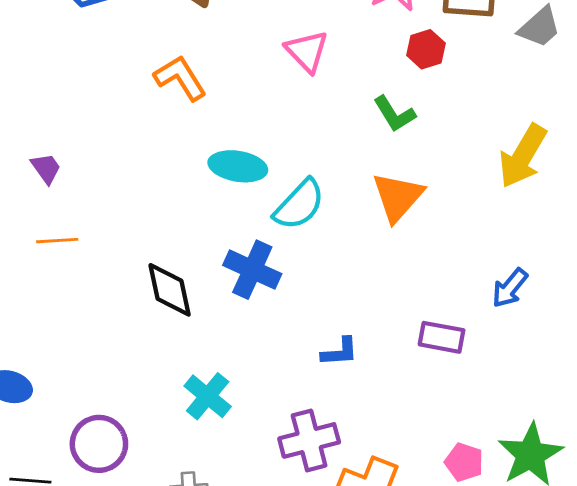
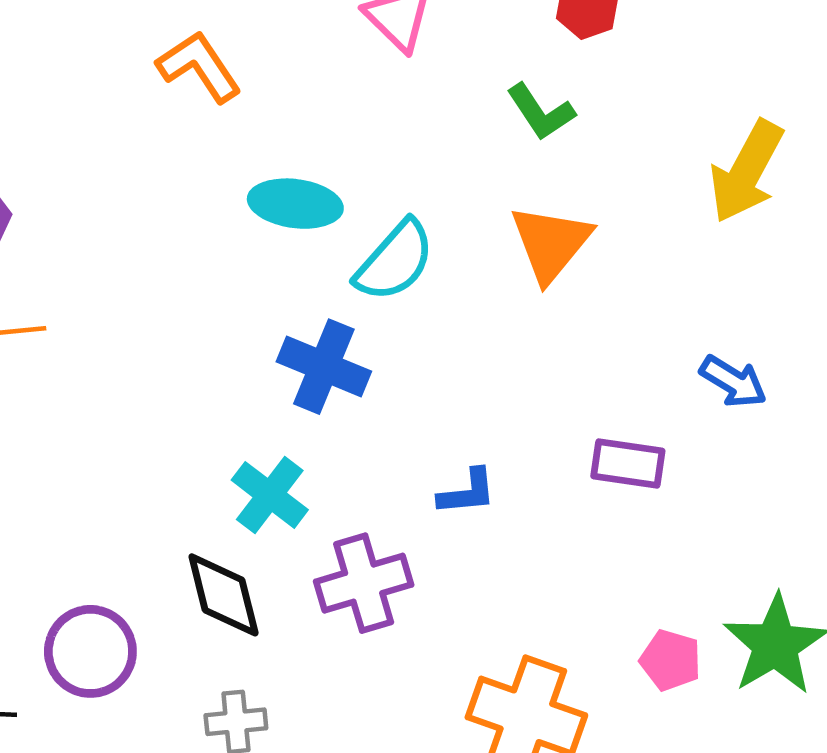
blue arrow: (510, 288) -> (733, 381), turned -96
black diamond: (170, 290) -> (224, 595), moved
cyan cross: (208, 396) -> (270, 495), moved
purple cross: (309, 440) -> (364, 583), moved

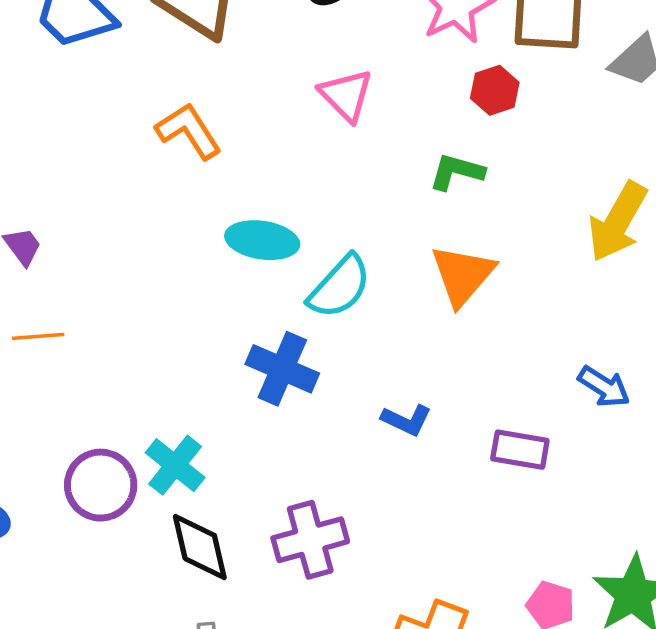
green L-shape: (541, 112) -> (457, 172), turned 138
blue L-shape: (467, 492) -> (407, 420), moved, turned 30
cyan cross: (270, 495) -> (175, 465), moved
purple circle: (90, 651) -> (101, 485), moved

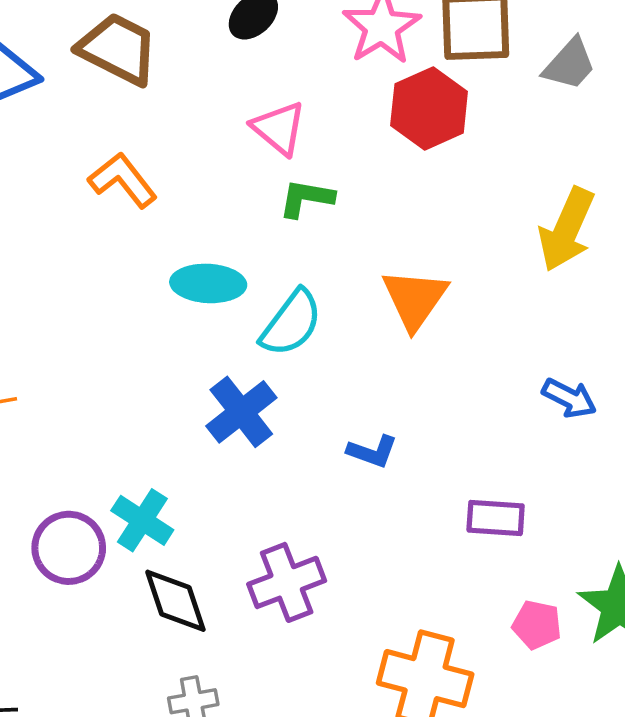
red hexagon: (495, 90) -> (429, 108), size x1.6
green L-shape: (457, 172) -> (306, 198), moved
blue cross: (282, 369) -> (241, 412), turned 34
purple rectangle: (520, 450) -> (496, 518), moved

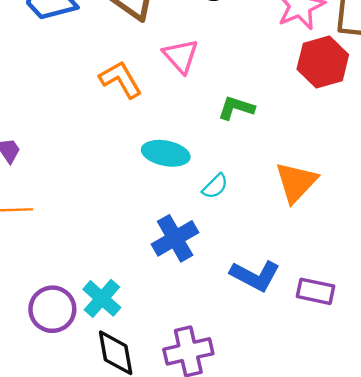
pink triangle: (279, 128) -> (181, 56), moved
cyan semicircle: (291, 323) -> (215, 186), size x0.6
blue L-shape: (372, 451) -> (255, 276), size x1.5
purple rectangle: (496, 518) -> (316, 291), moved

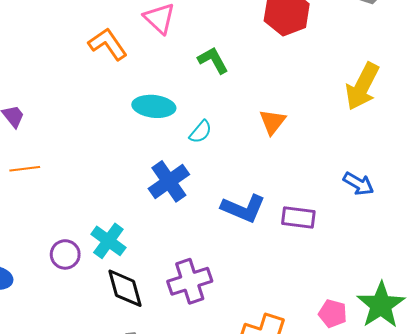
green L-shape: (236, 108) -> (213, 60), turned 48
orange triangle: (296, 182) -> (272, 122), size x0.7
purple circle: (52, 309) -> (65, 254), size x0.7

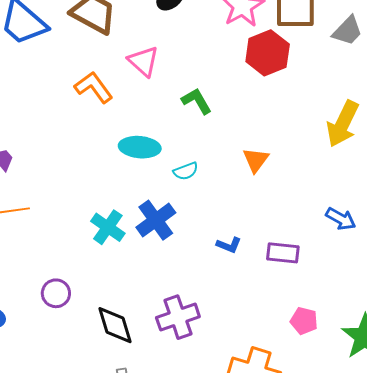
cyan semicircle: (201, 132) -> (186, 171), turned 30
blue L-shape: (243, 208) -> (229, 245), size x0.6
cyan cross: (108, 241) -> (108, 227), moved
pink pentagon: (333, 313) -> (304, 321), moved

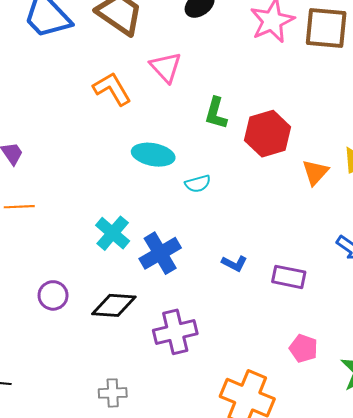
red hexagon: (268, 53) -> (268, 134), moved
green L-shape: (197, 101) -> (216, 113), turned -140
orange triangle: (256, 160) -> (315, 172), moved
blue cross: (156, 220) -> (160, 253), moved
black diamond: (115, 325) -> (114, 305), moved, turned -75

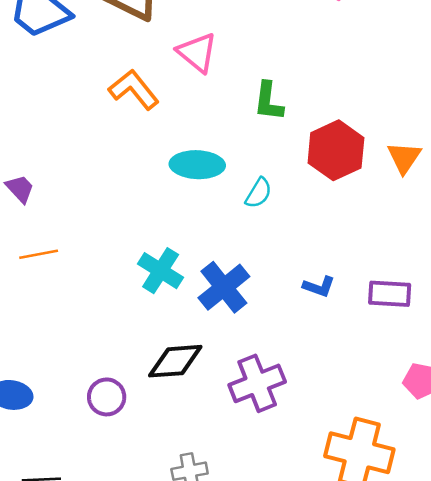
red hexagon: (268, 134) -> (336, 150), moved
cyan semicircle: (198, 184) -> (259, 193), turned -35
purple circle: (53, 295) -> (107, 397), moved

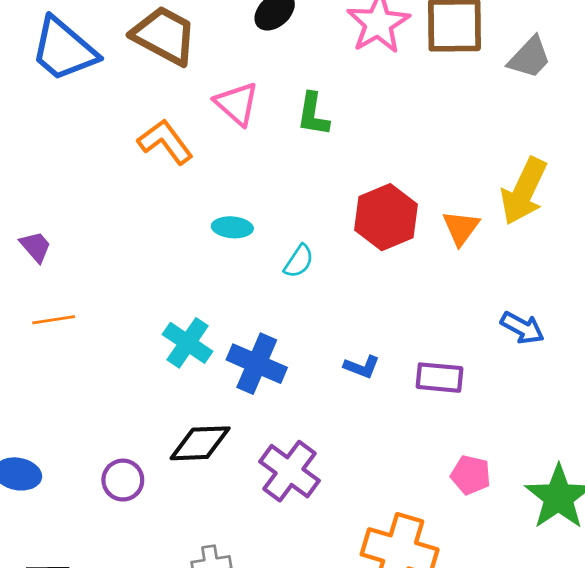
green L-shape: (269, 101) -> (313, 114), moved
cyan ellipse: (197, 165) -> (232, 227), size x0.7
blue cross: (224, 287) -> (257, 364), turned -30
purple cross: (257, 383) -> (290, 471), turned -34

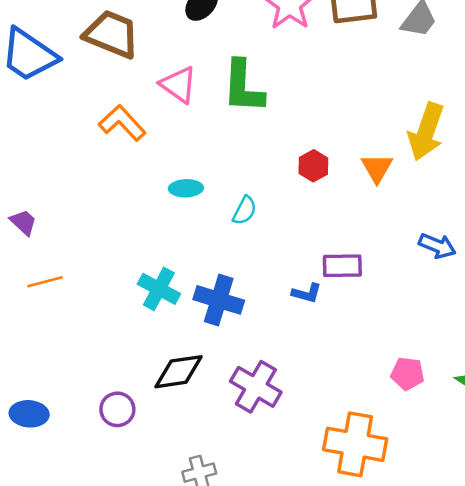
green L-shape: (313, 114) -> (243, 87), size x1.5
red hexagon: (386, 217) -> (313, 166), size x0.6
purple rectangle: (439, 378) -> (342, 266), moved

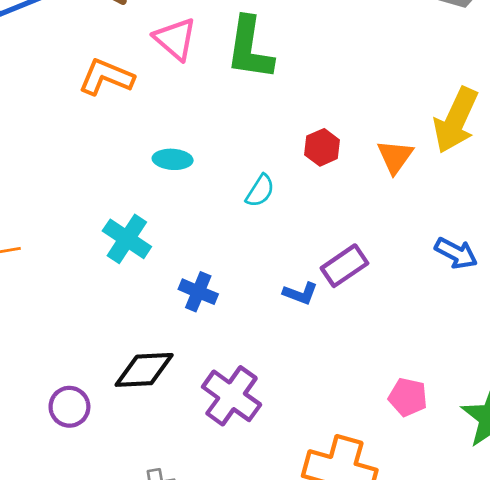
orange L-shape: (122, 123) -> (106, 77), turned -30
cyan semicircle: (245, 211) -> (260, 191), moved
purple rectangle: (342, 266) -> (344, 266), turned -39
cyan cross: (159, 289) -> (127, 239), moved
blue cross: (219, 300) -> (198, 292), size x0.7

